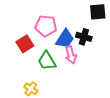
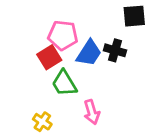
red square: (25, 44) -> (49, 57), moved
pink arrow: (71, 55) -> (92, 112), moved

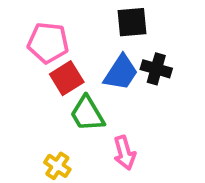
black square: (134, 16) -> (132, 22), moved
pink pentagon: (63, 35) -> (48, 43), moved

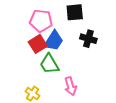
pink pentagon: (48, 43) -> (41, 21), moved
blue trapezoid: (121, 73) -> (54, 41), moved

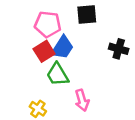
black cross: (88, 39) -> (119, 49), moved

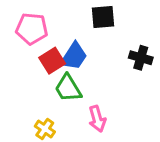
pink pentagon: (48, 24) -> (32, 29), moved

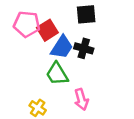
black cross: (141, 58) -> (84, 48), moved
red square: (52, 61) -> (47, 30), moved

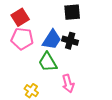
pink pentagon: (27, 24) -> (22, 39), moved
red square: (47, 30) -> (20, 17), moved

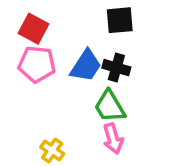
red square: (20, 17) -> (33, 29), turned -30
green trapezoid: (48, 62) -> (110, 106), moved

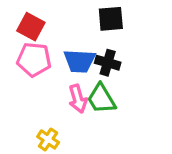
blue trapezoid: (86, 66) -> (79, 61), turned 60
pink arrow: (113, 139) -> (78, 99), moved

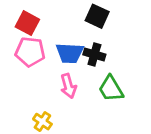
black square: (111, 19) -> (97, 16), turned 30
green trapezoid: (101, 99) -> (111, 89), moved

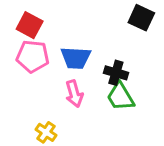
black square: (97, 16) -> (141, 18), moved
black cross: (94, 54) -> (116, 73), moved

